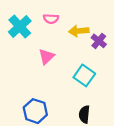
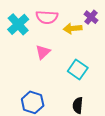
pink semicircle: (51, 19) -> (47, 17), size x1.5
purple cross: (99, 41) -> (91, 17), moved

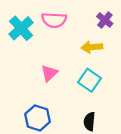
yellow arrow: (73, 28) -> (92, 47), moved
pink triangle: (43, 52) -> (49, 73), moved

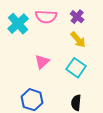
purple cross: (105, 20) -> (77, 17), moved
yellow arrow: (92, 47) -> (78, 40), turned -126

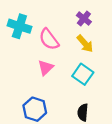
pink semicircle: (46, 17) -> (49, 39), moved, turned 50
cyan cross: (18, 24) -> (19, 26), turned -30

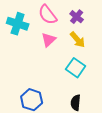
pink semicircle: (49, 39) -> (48, 15), moved
pink triangle: (46, 68) -> (49, 40), moved

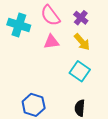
pink triangle: (49, 40) -> (51, 42), turned 35

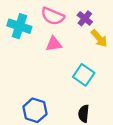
pink semicircle: (50, 16) -> (53, 16), turned -30
yellow arrow: (82, 42) -> (99, 38), moved

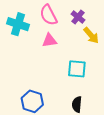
pink semicircle: (53, 16) -> (48, 15), turned 40
cyan square: (84, 75) -> (77, 69), turned -30

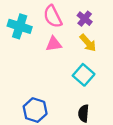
yellow arrow: (91, 35) -> (88, 43), moved
cyan square: (77, 69) -> (84, 75), turned 36

